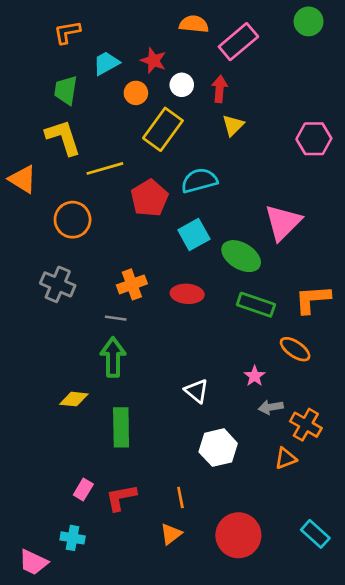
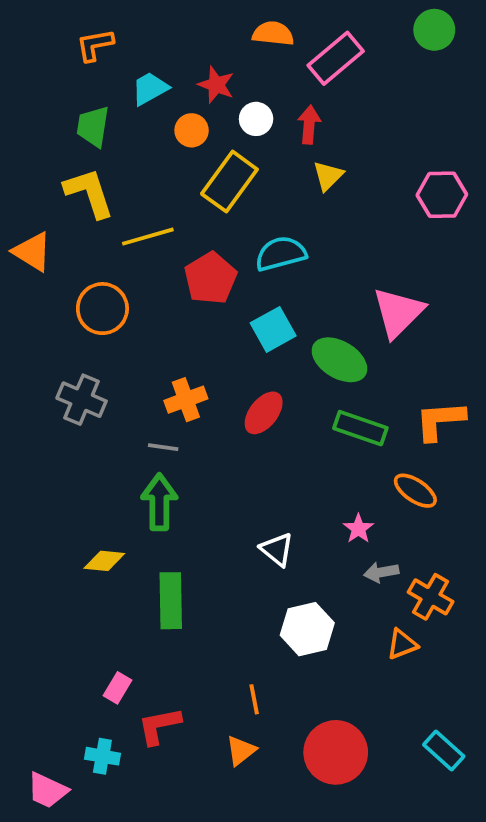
red ellipse: (187, 294) -> (264, 413), turned -56
red L-shape: (121, 497) -> (159, 726), moved

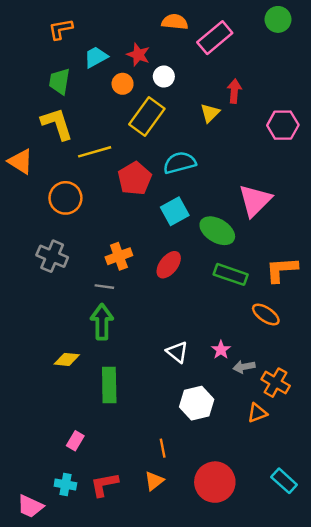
red arrow: (309, 125) -> (234, 91), moved
pink star: (358, 529) -> (221, 350), moved
red L-shape: (159, 726) -> (104, 485), moved

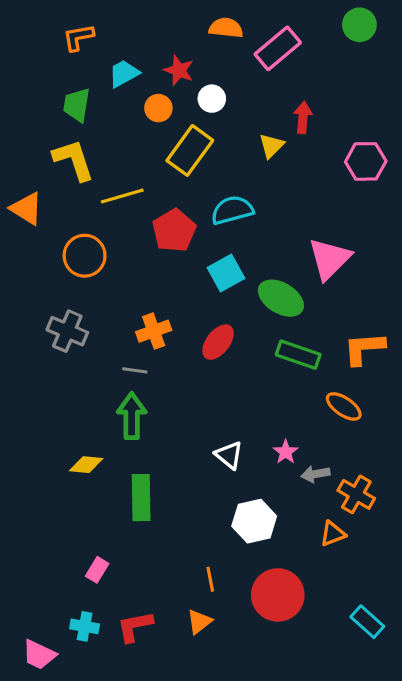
red circle: (215, 482) -> (278, 595), moved

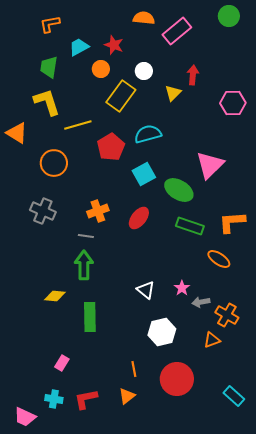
white circle: (212, 99) -> (144, 71), moved

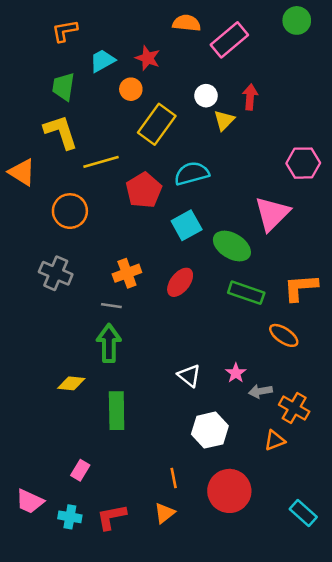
white circle: (144, 71) -> (206, 96), moved
pink hexagon: (233, 103) -> (303, 163), moved
pink trapezoid: (25, 417) -> (30, 501), moved

